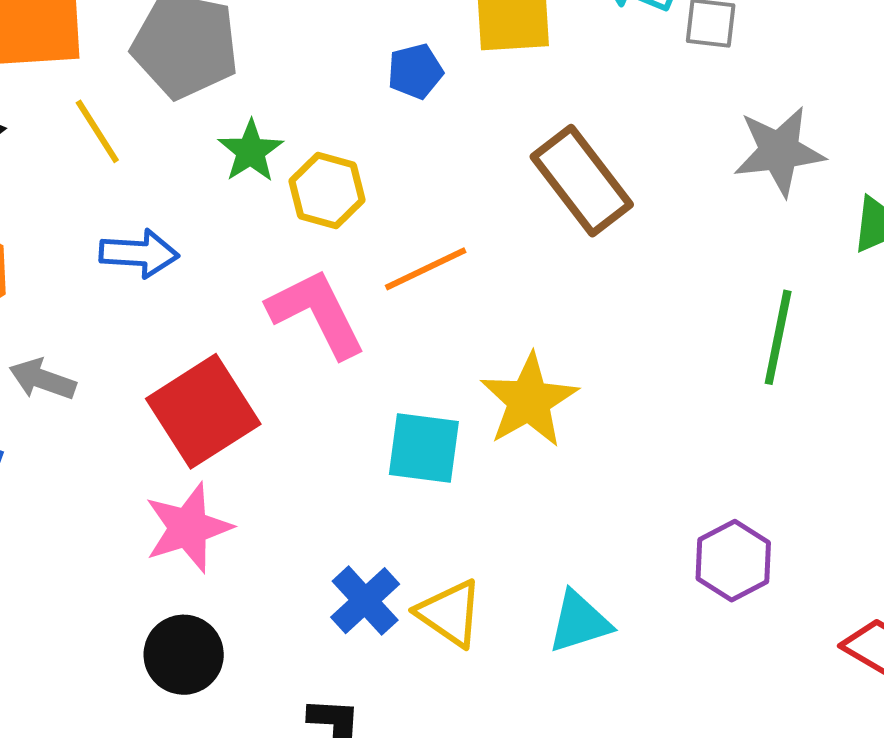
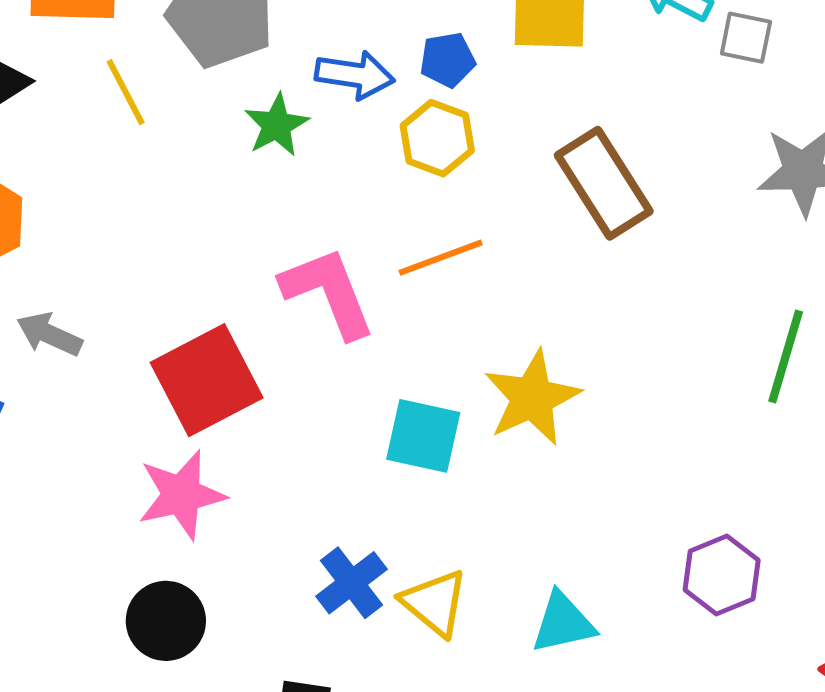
yellow hexagon: (327, 191) -> (437, 138), moved
blue arrow: (139, 253) -> (355, 75), moved

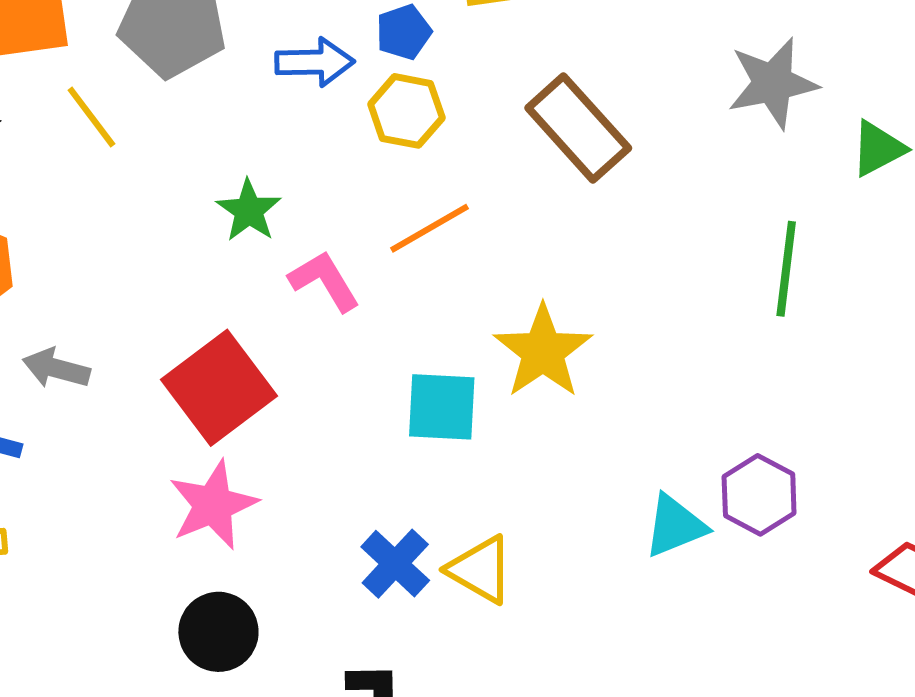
green star: (277, 125) -> (249, 211), moved
pink L-shape: (328, 292) -> (324, 281), size x0.7
cyan triangle: (563, 623) -> (675, 526), moved

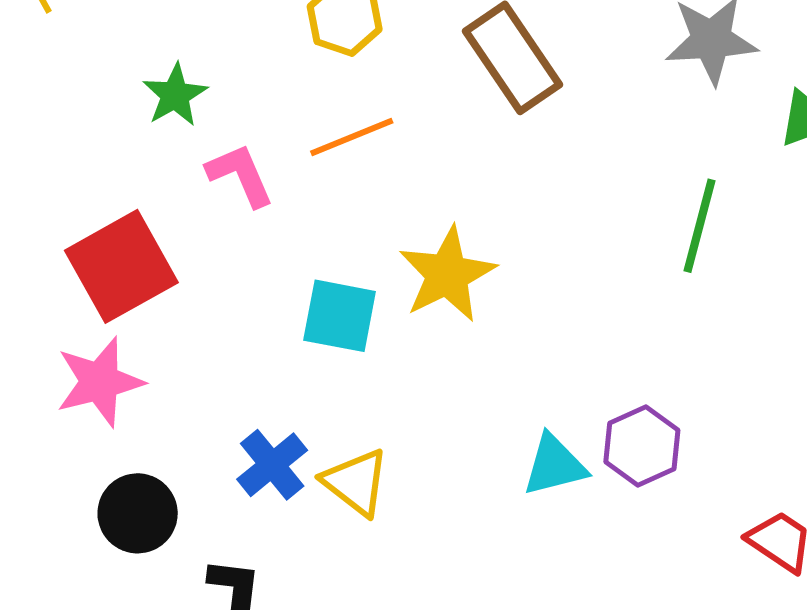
black circle: (218, 632) -> (138, 513), moved

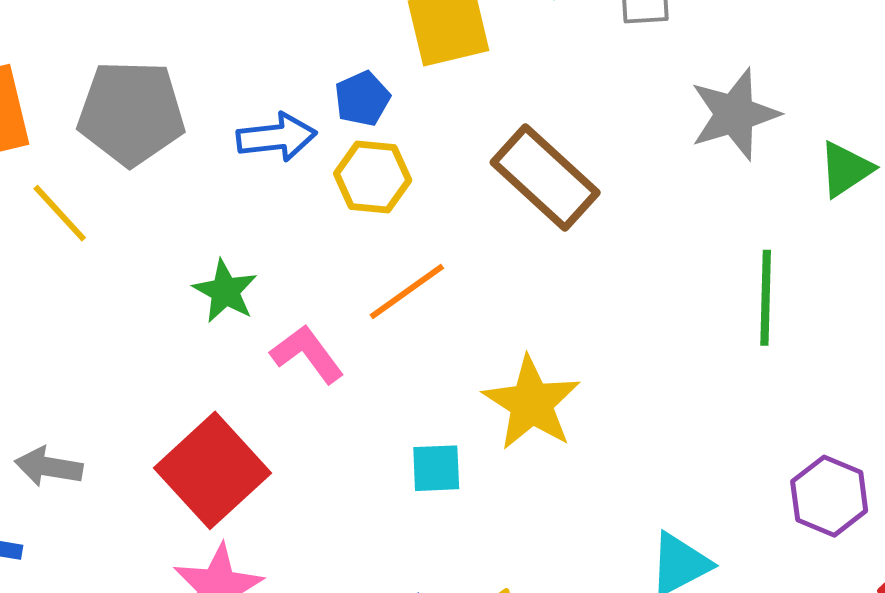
cyan square: (340, 316) -> (436, 468), size x0.7
purple hexagon: (642, 446) -> (829, 496), moved

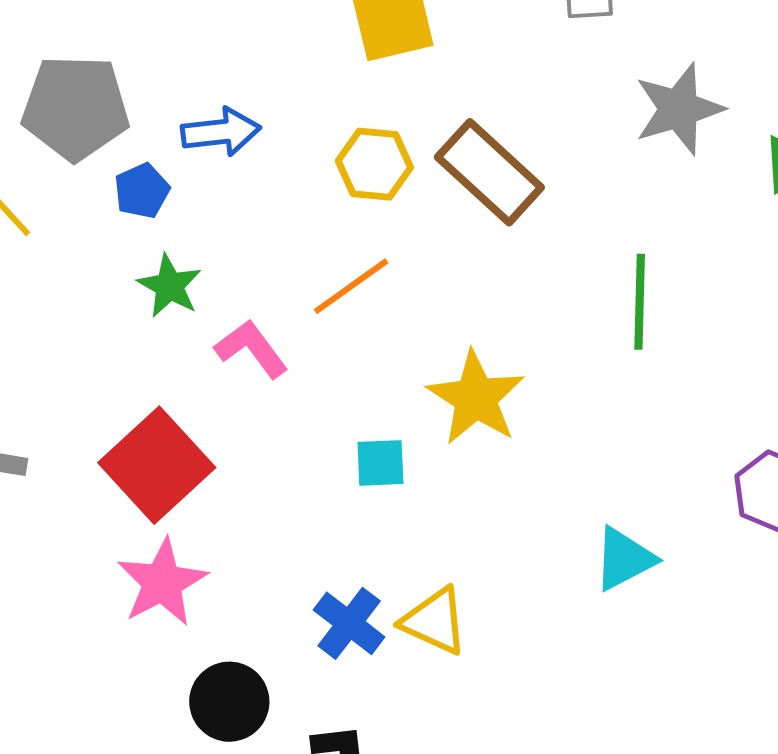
blue pentagon: (362, 99) -> (142, 191), moved
yellow hexagon: (373, 177) -> (374, 164), moved
green line: (766, 298) -> (640, 302), moved

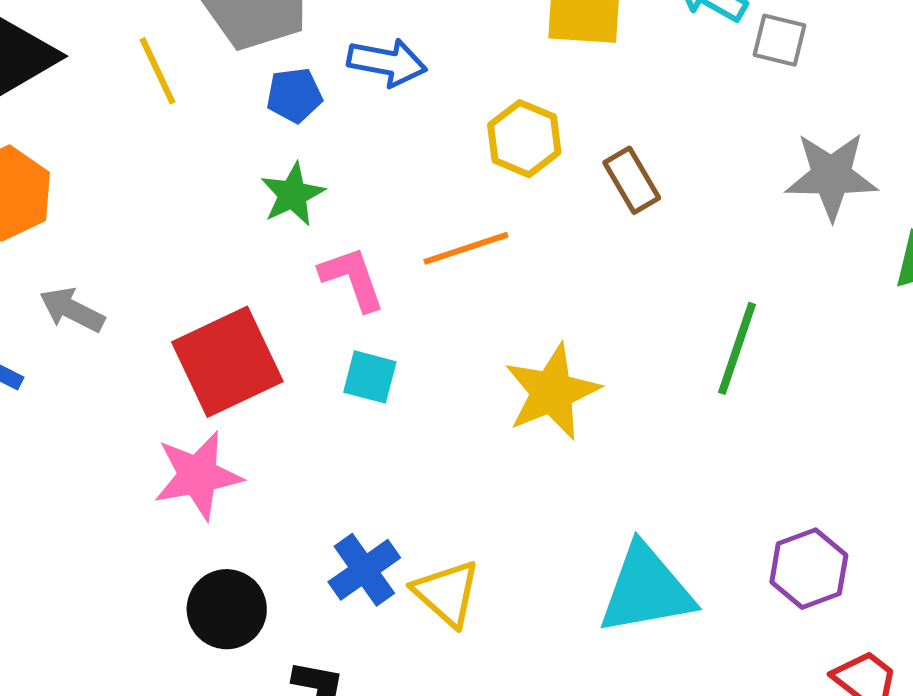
brown rectangle: (489, 172) -> (632, 180), size x0.6
cyan square: (380, 463) -> (370, 377), moved
cyan triangle: (624, 559) -> (646, 590), size x1.5

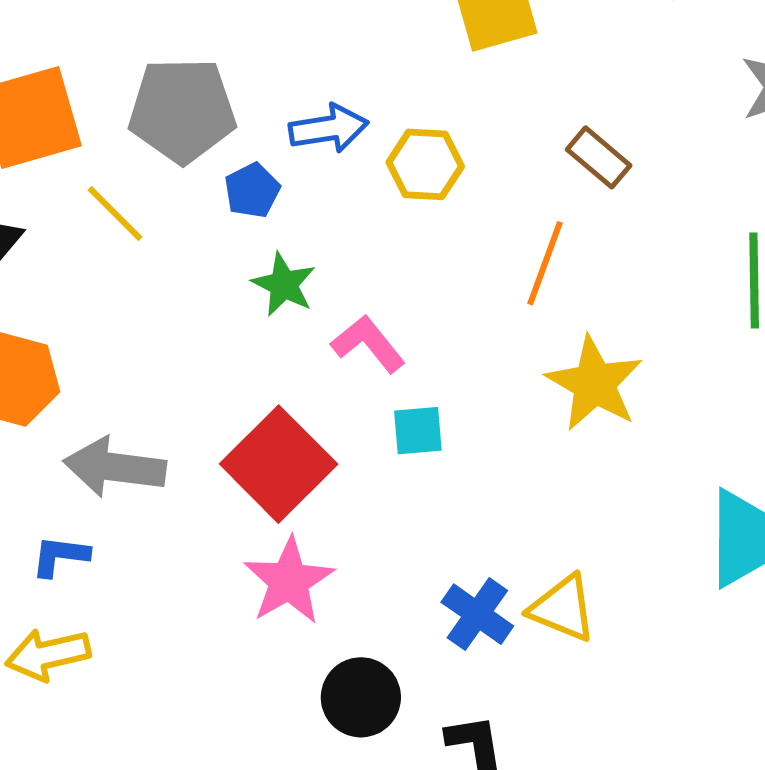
yellow hexagon: (524, 139) -> (425, 164), moved
orange line: (466, 248) -> (545, 263), moved, turned -32
gray arrow: (72, 310) -> (115, 467), size x1.5

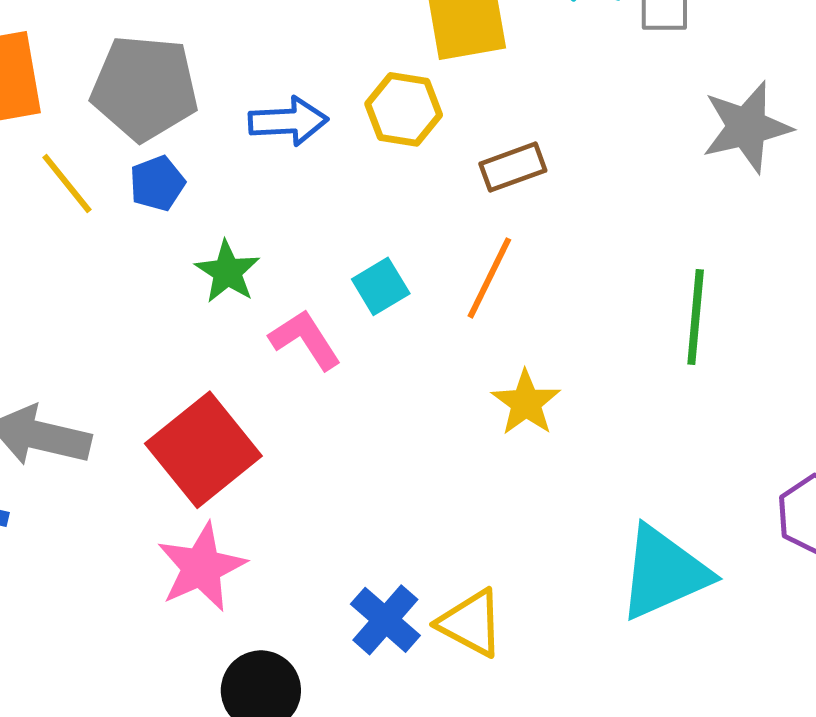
brown rectangle: (599, 157) -> (513, 167), moved, turned -66
yellow hexagon: (425, 164) -> (404, 109), moved
blue pentagon: (252, 190) -> (157, 183), moved
yellow star: (594, 384) -> (526, 403), size x0.7
cyan square: (418, 431) -> (381, 286), moved, turned -32

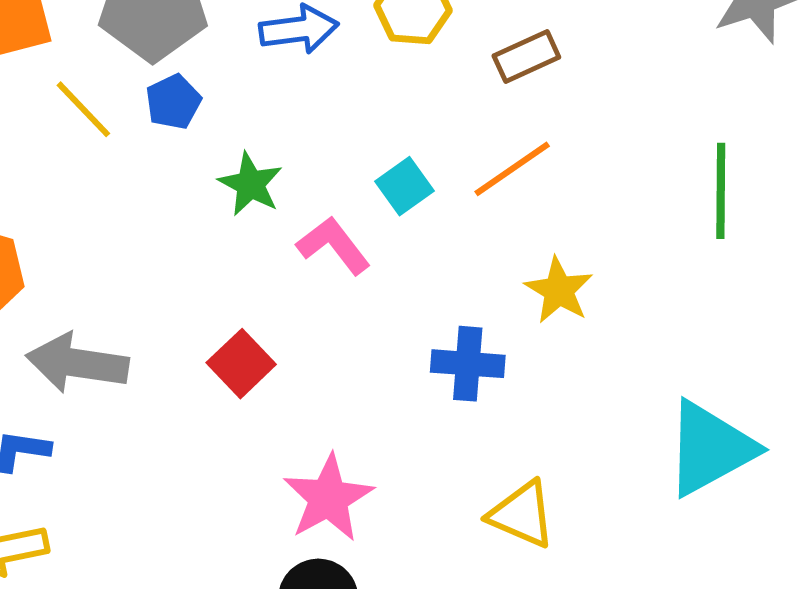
orange line: (489, 278) -> (512, 169), turned 34
red square: (203, 450) -> (241, 364), size x0.6
pink star: (201, 567) -> (328, 498), moved
blue cross: (385, 620) -> (468, 364), moved, turned -32

